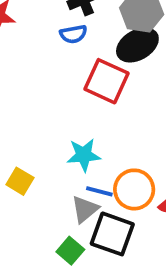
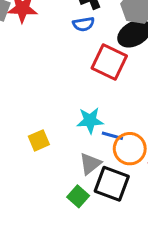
yellow square: (20, 181) -> (39, 140), turned 35
blue line: (99, 191) -> (112, 136), moved

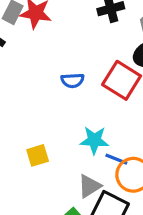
blue semicircle: (84, 24) -> (72, 80), moved

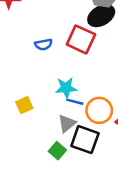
blue line: (116, 159) -> (75, 102), moved

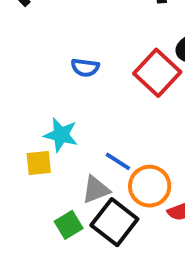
blue semicircle: (43, 44) -> (85, 68), moved
cyan star: (66, 88) -> (61, 135), moved
yellow square: (24, 105) -> (39, 163), moved

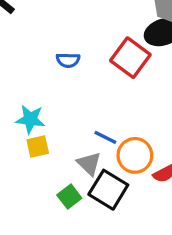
cyan star: (61, 135) -> (30, 119), moved
gray triangle: (96, 190) -> (89, 164), turned -48

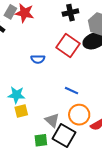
red square: (130, 58) -> (68, 46), moved
blue line: (105, 137) -> (71, 91), moved
green square: (69, 197) -> (41, 140), turned 32

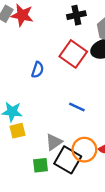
blue semicircle: (38, 59) -> (38, 70), turned -72
orange circle: (79, 115) -> (84, 150), moved
gray triangle: (52, 120) -> (54, 142), turned 42

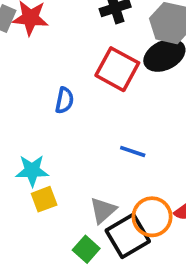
black square: (68, 160) -> (128, 236), turned 36
green square: (40, 165) -> (86, 249), turned -35

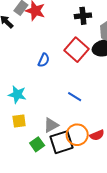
yellow square: (44, 199) -> (19, 121), moved

